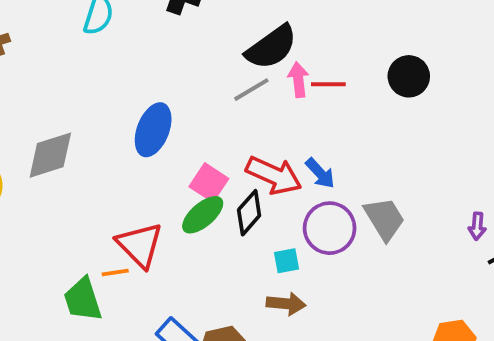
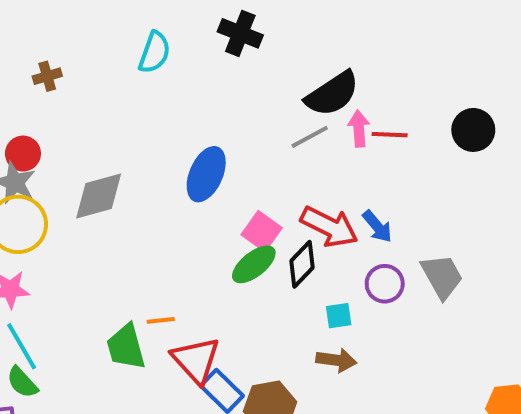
purple circle: (330, 228) -> (385, 284), size x0.7
red triangle: (140, 245) -> (196, 360), moved

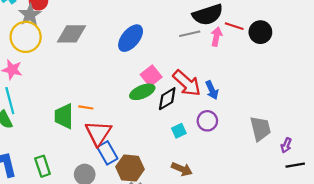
black circle: (473, 130) -> (260, 32), moved
red line: (390, 135) -> (234, 26), moved
gray trapezoid: (442, 276) -> (260, 129), moved
cyan square: (339, 316) -> (179, 131), turned -32
brown arrow: (336, 360) -> (182, 169), moved

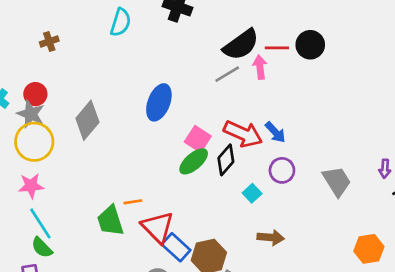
gray diamond: (72, 34) -> (87, 120), turned -32
gray trapezoid: (260, 129) -> (337, 181), moved

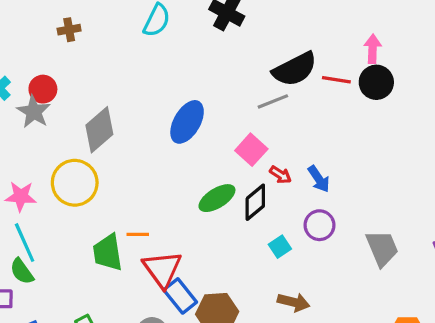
pink arrow: (260, 67) -> (373, 49), moved
red arrow: (243, 134) -> (280, 175), size x0.5
pink square: (198, 139) -> (251, 150), moved
yellow circle: (34, 142) -> (75, 183), moved

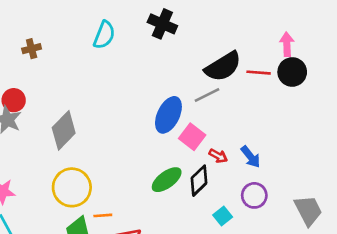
blue ellipse: (187, 122) -> (168, 115), moved
yellow circle: (75, 183) -> (72, 187), moved

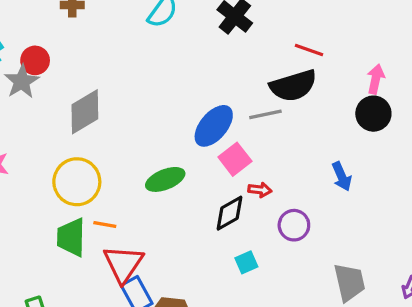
red line: (259, 73) -> (309, 50), moved
red arrow: (218, 156) -> (260, 190), turned -36
blue arrow: (251, 157) -> (342, 176), moved
green ellipse: (167, 180) -> (165, 179), moved
purple circle: (254, 195) -> (294, 225), moved

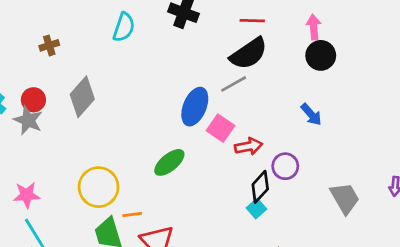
gray diamond: (85, 112) -> (82, 97), moved
red arrow: (260, 190) -> (249, 146), size x1.4
black diamond: (229, 213) -> (260, 187), moved

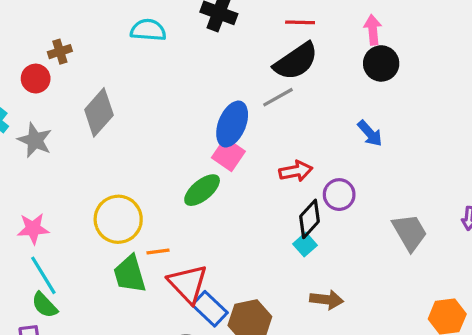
cyan semicircle: (124, 27) -> (148, 30), turned -104
red circle: (33, 100) -> (36, 79), moved
pink square: (220, 128) -> (228, 155), moved

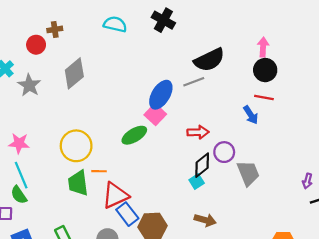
red line: (300, 22) -> (264, 97), moved
gray trapezoid: (410, 232) -> (248, 173), moved
red triangle: (188, 284) -> (115, 195), turned 40

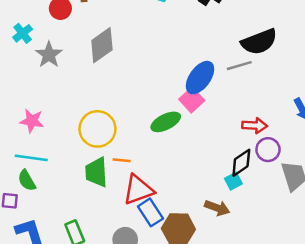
red arrow: (198, 132) -> (255, 126), moved
cyan line: (21, 175) -> (31, 158), turned -64
brown arrow: (205, 220) -> (217, 208), moved

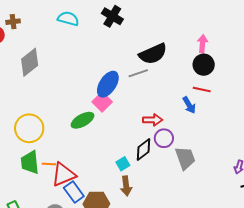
orange line: (122, 160) -> (49, 164), moved
cyan square: (233, 181) -> (123, 164), moved
brown arrow: (217, 208) -> (126, 186), turned 66

